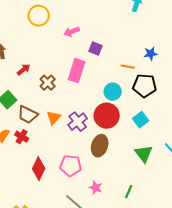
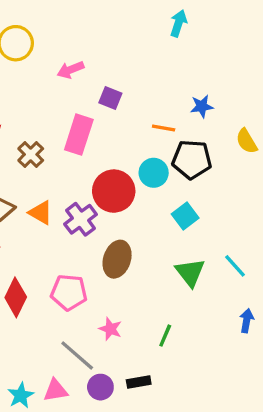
cyan circle: (113, 92) -> (154, 173), moved
red circle: (107, 116) -> (114, 191), moved
orange triangle: (54, 118) -> (41, 213), turned -42

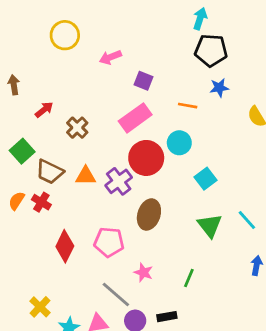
pink rectangle: (79, 135) -> (135, 118), moved, turned 36
black pentagon: (192, 159) -> (211, 50), moved
orange triangle: (41, 213) -> (86, 176), turned -30

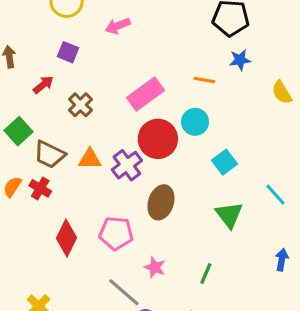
purple square: (143, 81) -> (68, 52), moved
cyan line: (247, 220) -> (276, 195), moved

